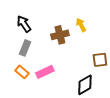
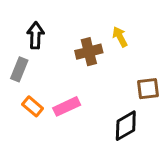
black arrow: (24, 24) -> (36, 35), turned 36
gray rectangle: (25, 48) -> (19, 69), moved

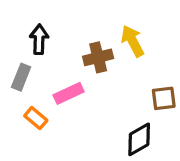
yellow arrow: (120, 37) -> (133, 41), size x1.4
pink rectangle: (67, 106) -> (69, 93), moved

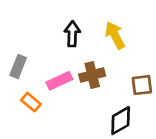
black arrow: (39, 39) -> (72, 34), moved
brown cross: (98, 57) -> (92, 75), moved

